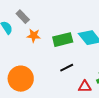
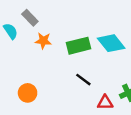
black line: (67, 68) -> (83, 80), turned 64
orange circle: (21, 79) -> (28, 93), size x0.6

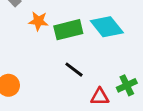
orange star: (43, 41) -> (38, 21), moved

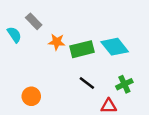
green cross: (127, 85) -> (124, 84), moved

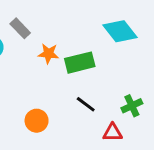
cyan diamond: (115, 47) -> (120, 31), moved
orange circle: (31, 96) -> (37, 121), moved

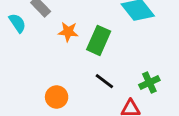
green rectangle: (80, 63) -> (99, 40), turned -52

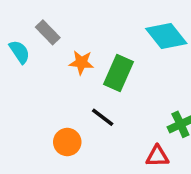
black line: (104, 81) -> (103, 117), moved

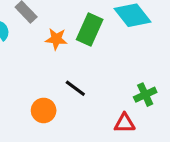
green rectangle: (119, 73) -> (90, 29), moved

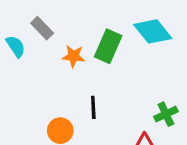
black line: (75, 88) -> (93, 107), turned 50

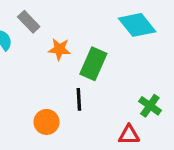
green rectangle: (108, 46) -> (93, 64), moved
green cross: (166, 114) -> (150, 106), turned -30

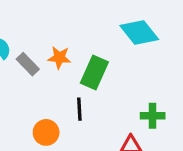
gray rectangle: (29, 22) -> (28, 64), moved
green cross: (150, 106) -> (153, 116), turned -35

